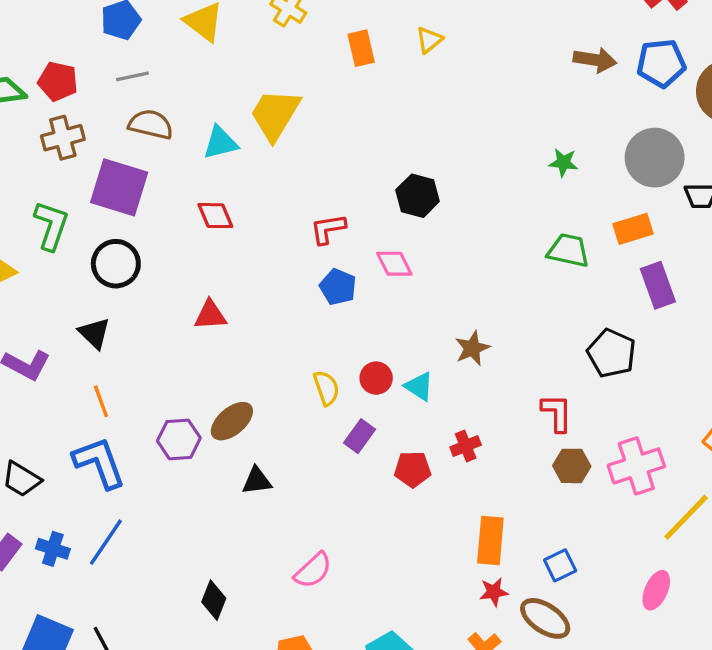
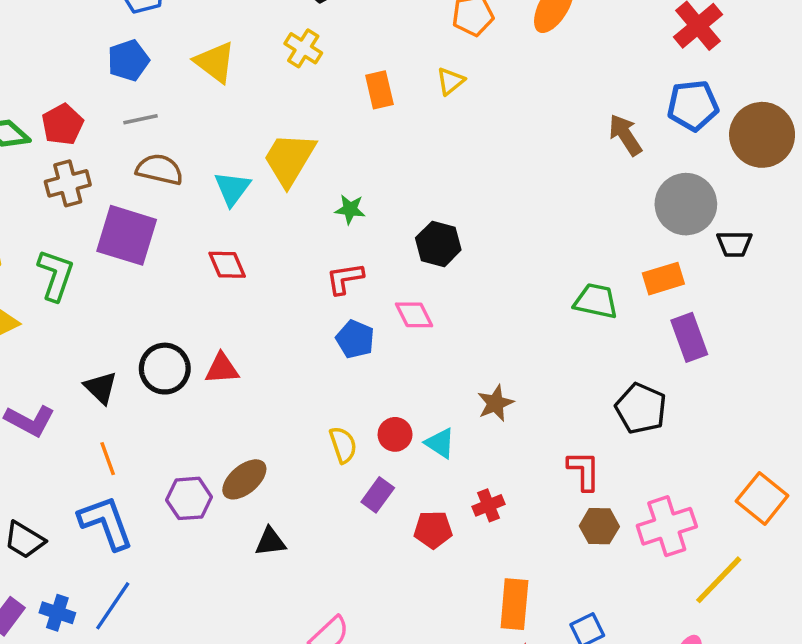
brown arrow: (595, 60) -> (625, 135), moved, turned -132
red pentagon: (58, 81) -> (63, 124), turned 30
cyan triangle: (220, 143) -> (232, 189), turned -39
green star: (563, 163) -> (350, 209), moved
black circle: (116, 264) -> (165, 369), moved

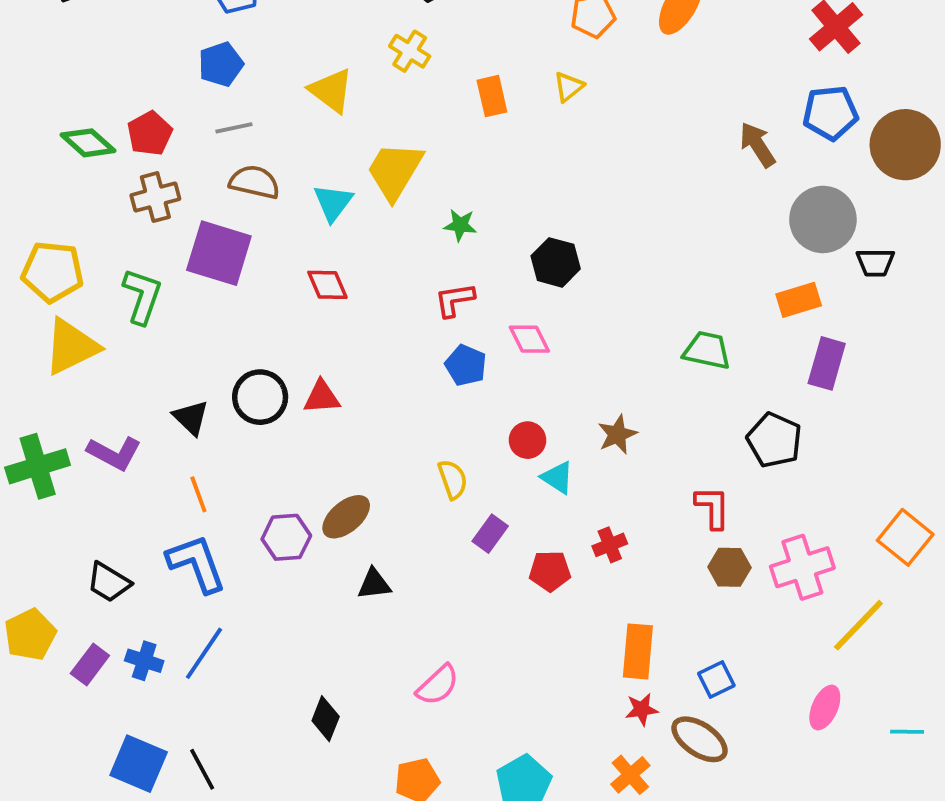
yellow triangle: (215, 62) -> (331, 90), moved
green trapezoid: (596, 301) -> (707, 350), moved
purple rectangle: (689, 337) -> (827, 363), turned 36
red circle: (395, 434) -> (527, 440), moved

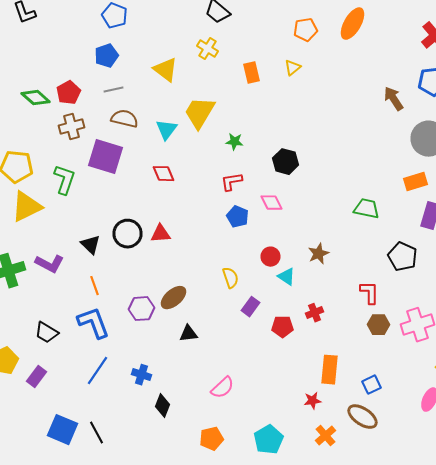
blue cross: (144, 661) -> (142, 375), moved
red star: (642, 709) -> (312, 401), moved

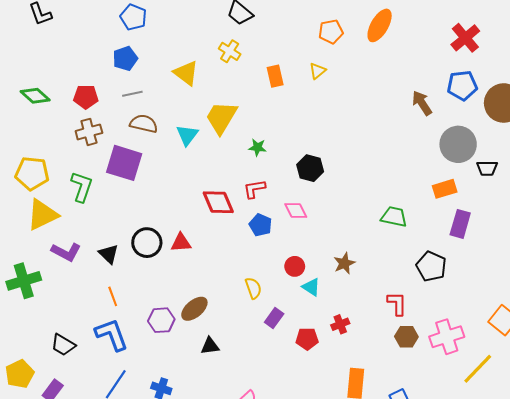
red pentagon: (68, 93) -> (86, 97), turned 30
green diamond: (36, 98) -> (35, 96), moved
red diamond: (164, 174) -> (218, 202), moved, size x1.4
purple L-shape: (50, 264) -> (66, 252), moved

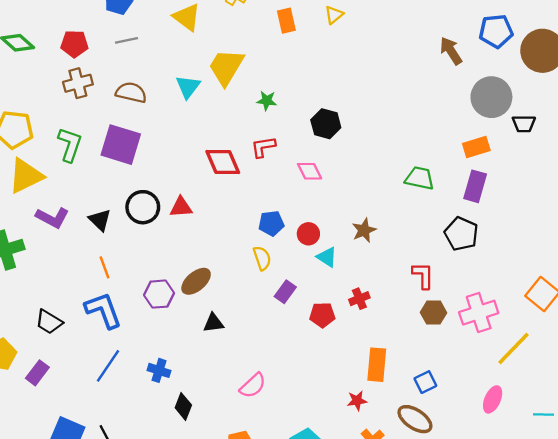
brown semicircle: (144, 124) -> (131, 92), moved
purple square: (124, 163) -> (121, 145), moved
purple rectangle: (460, 224) -> (475, 186), moved
blue pentagon: (261, 225) -> (271, 223), moved, turned -30

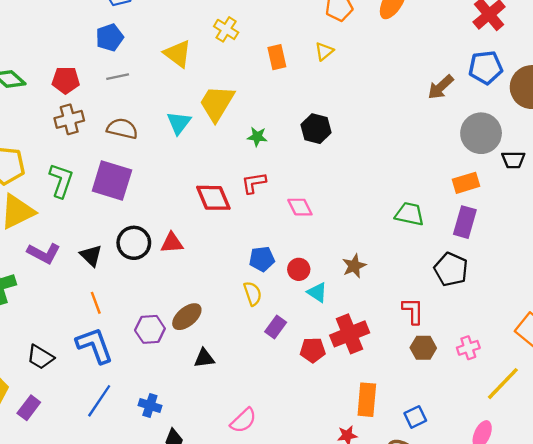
brown arrow: (451, 51) -> (441, 87), turned -100
black hexagon: (326, 124) -> (316, 129), moved
red cross: (359, 299) -> (350, 334), size x1.8
pink cross: (479, 313) -> (468, 348), size x0.6

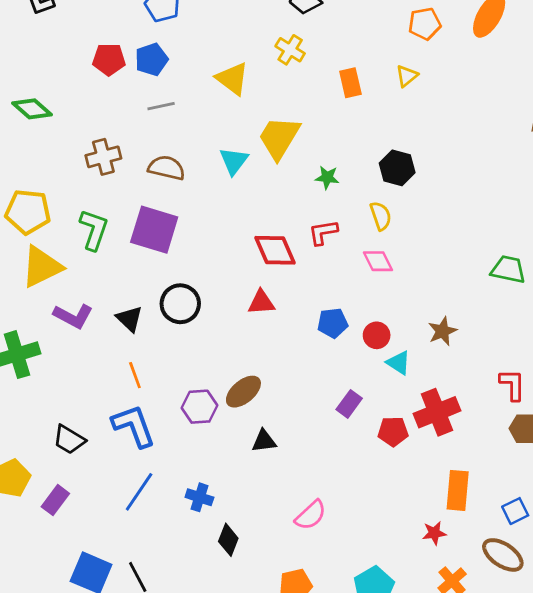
red pentagon: (66, 80) -> (109, 59), moved
red triangle: (172, 243) -> (261, 302), moved
yellow semicircle: (253, 294) -> (381, 216), moved

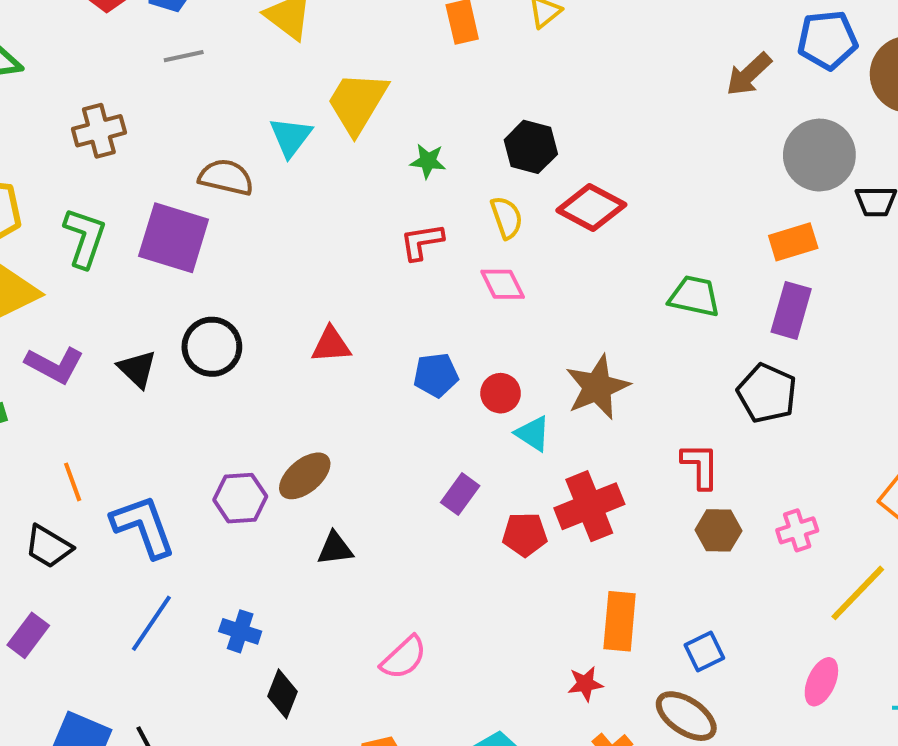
brown semicircle: (167, 168) -> (226, 177), moved
red diamond: (275, 250) -> (591, 207), moved, turned -39
brown star: (442, 331) -> (597, 387), size x1.5
orange line: (135, 375) -> (73, 482), moved

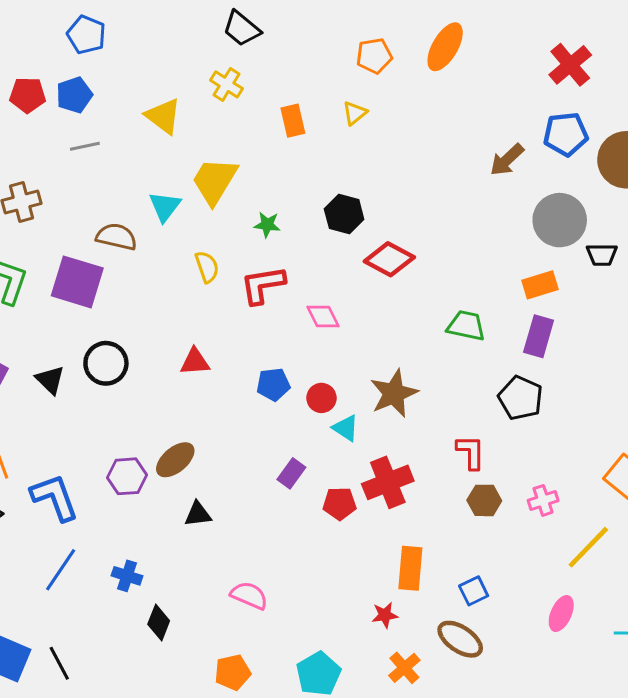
yellow semicircle: (507, 218) -> (207, 267), moved
red L-shape: (422, 242) -> (263, 285), size x1.4
pink semicircle: (404, 658) -> (249, 595), turned -114

